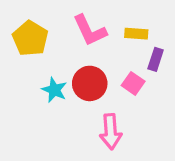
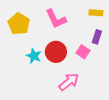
yellow rectangle: (136, 34) -> (96, 13), moved
pink arrow: (111, 132) -> (69, 82), turned -125

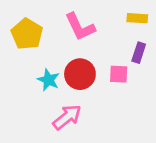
pink square: (83, 52) -> (119, 74), turned -32
pink arrow: (69, 82) -> (67, 117), moved

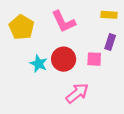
pink arrow: (67, 117) -> (77, 93), moved

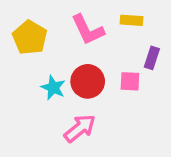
yellow rectangle: (109, 15) -> (131, 20), moved
pink arrow: (77, 93) -> (80, 128), moved

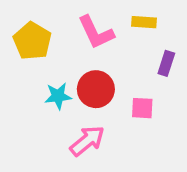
pink square: (130, 81) -> (142, 108), moved
cyan star: (53, 88) -> (58, 96), turned -30

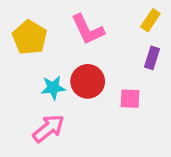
yellow rectangle: (144, 22) -> (150, 20), moved, turned -60
pink arrow: (87, 141) -> (48, 128), moved

